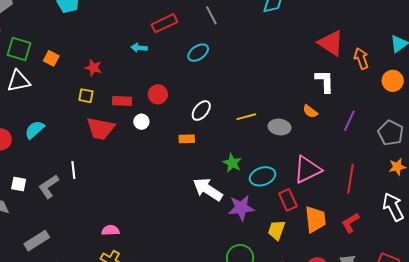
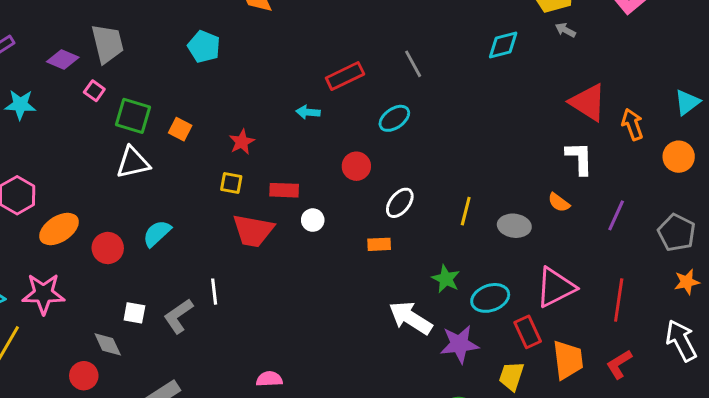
red star: (93, 68) -> (242, 142), turned 30
red circle: (158, 94) -> (356, 166), moved
yellow line: (246, 117) -> (466, 211), turned -60

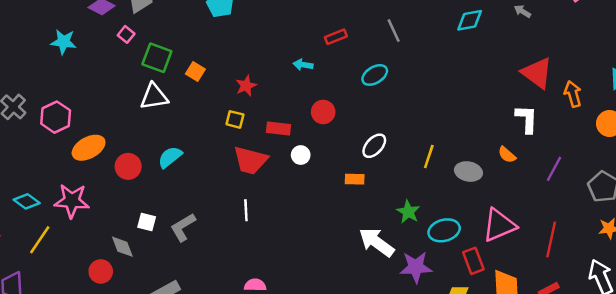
red rectangle: (345, 76) -> (336, 37), size x0.7
red circle: (356, 166) -> (323, 112), moved
white line: (214, 292) -> (246, 210), moved

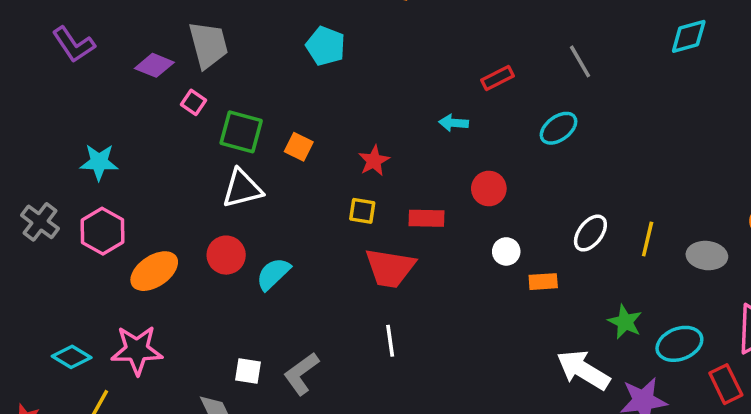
cyan star: (64, 42) -> (99, 162), moved
white ellipse: (374, 146) -> (590, 233), moved
white circle: (301, 155) -> (506, 251), moved
red circle: (128, 166) -> (226, 255), moved

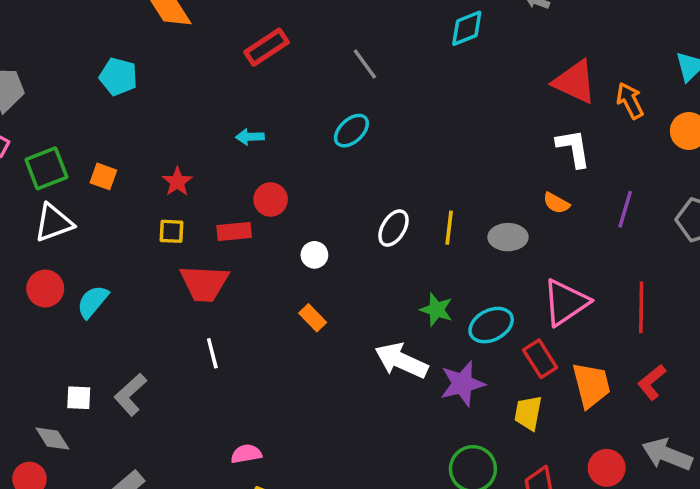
red rectangle: (497, 78) -> (267, 47), moved, size x1.4
green square: (241, 132) -> (46, 168), turned -30
red circle: (489, 189) -> (271, 199), moved
orange rectangle: (543, 282) -> (313, 318), moved, turned 56

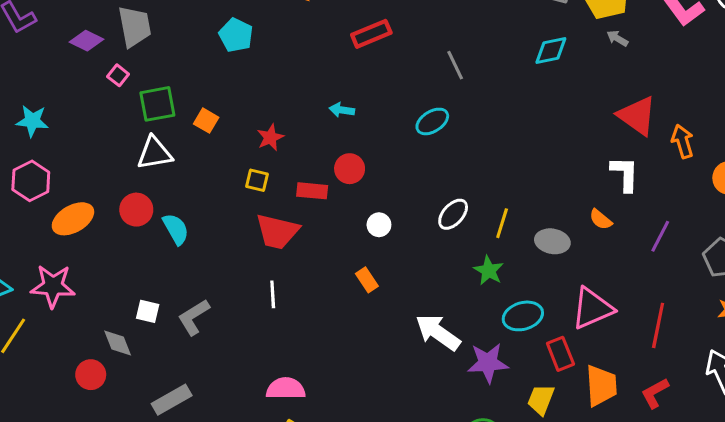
cyan semicircle: (93, 302) -> (176, 229), turned 100
green star: (436, 310) -> (489, 271), moved
pink semicircle: (246, 454) -> (286, 389), size x1.4

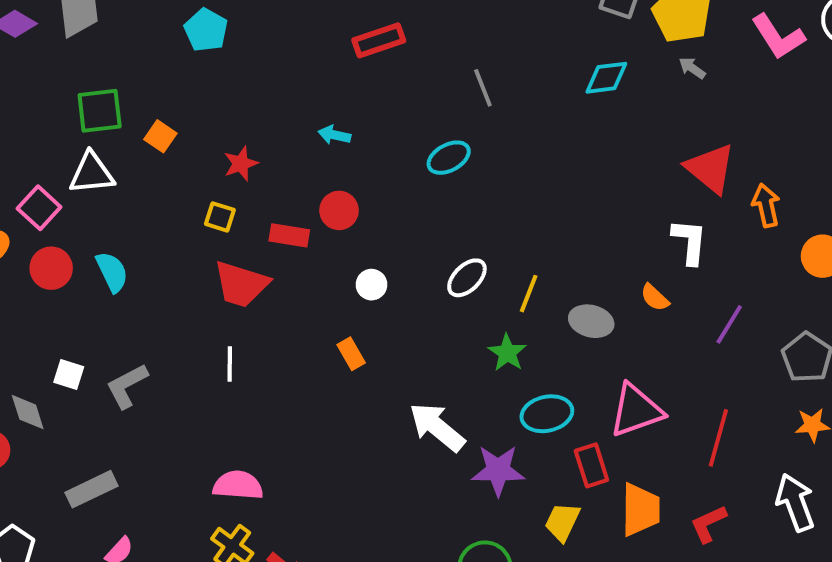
pink square: (118, 75) -> (39, 208), moved, size x1.5
red circle: (136, 210) -> (51, 268), moved

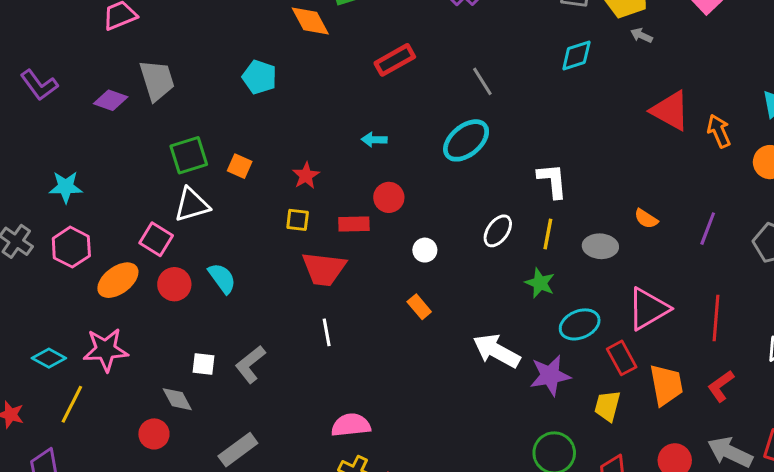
cyan ellipse: (449, 158) -> (466, 140), size x1.4
white L-shape: (690, 242) -> (552, 181), moved

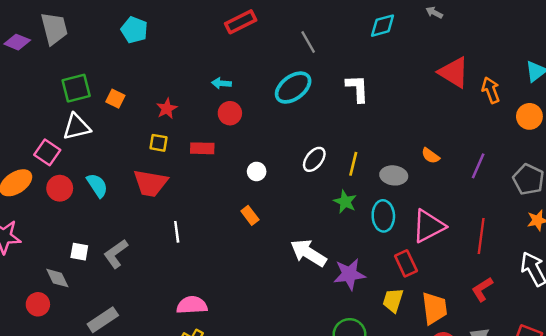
white L-shape: (552, 181) -> (357, 88), moved
red circle: (389, 197) -> (230, 113), moved
red trapezoid: (324, 269) -> (150, 183), moved
cyan ellipse: (580, 324) -> (383, 216), moved, turned -72
orange trapezoid: (666, 385) -> (434, 308), moved

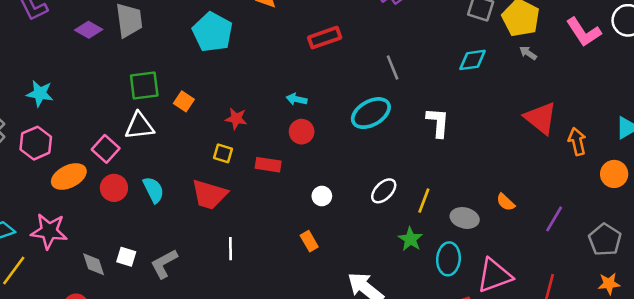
cyan pentagon: (134, 30) -> (212, 32), size x1.4
red star: (167, 109) -> (236, 119), turned 30
gray diamond: (57, 278) -> (94, 264), moved

